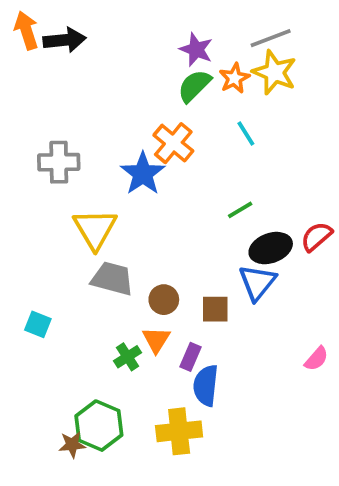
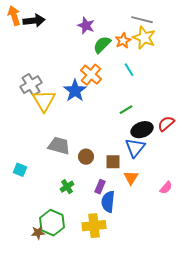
gray line: (271, 38) -> (142, 20), turned 35
purple star: (196, 50) -> (86, 26), moved
gray cross: (59, 162) -> (31, 85), turned -30
yellow triangle: (95, 229) -> (44, 101), moved
orange triangle: (156, 340) -> (131, 178), moved

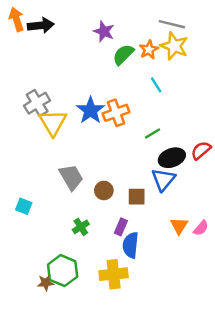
orange cross: (91, 75) -> (116, 113), moved, turned 30
gray trapezoid: (59, 146) -> (71, 177), turned 45
orange triangle: (131, 178) -> (179, 226), moved

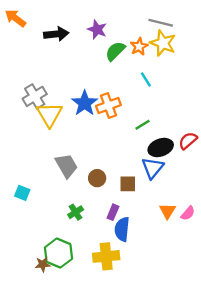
orange arrow: (16, 19) -> (15, 18), turned -35
black arrow: (41, 25) -> (56, 34), moved

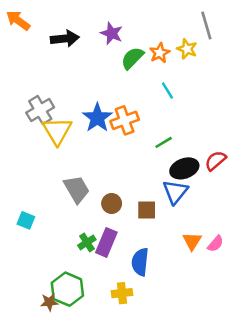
gray line: (161, 23) -> (206, 26), moved, turned 60
yellow star: (163, 43) -> (187, 49), size x0.7
purple rectangle: (113, 212) -> (106, 242), moved, size x1.5
yellow cross: (106, 256) -> (122, 293), size x0.7

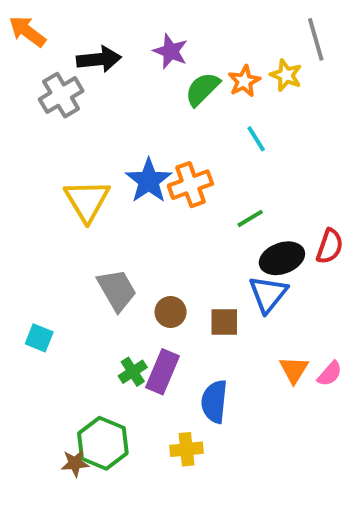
gray cross: (40, 110) -> (61, 95), moved
red semicircle: (215, 161) -> (330, 246), turned 150

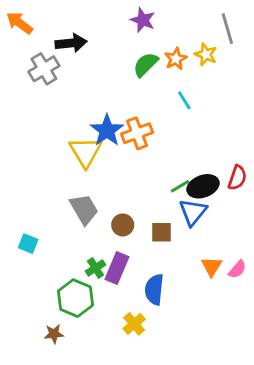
purple star: (171, 51) -> (143, 20), moved
yellow triangle: (87, 201) -> (85, 152), moved
green line: (250, 218) -> (180, 186), moved
green hexagon: (103, 443) -> (75, 298), moved
yellow cross: (186, 449) -> (134, 324), turned -35

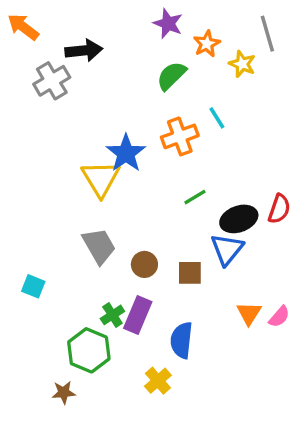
orange star: (176, 59) -> (207, 44), moved
orange cross: (137, 133) -> (180, 136), moved
green line: (180, 186) -> (195, 197), moved

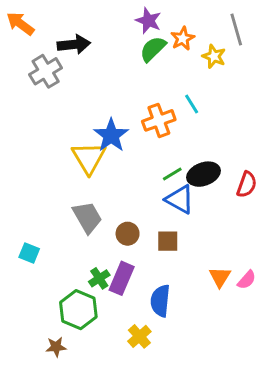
green semicircle: (171, 76) -> (153, 49), moved
black ellipse: (239, 219) -> (204, 174), moved
blue triangle: (227, 249) -> (180, 199), moved, turned -40

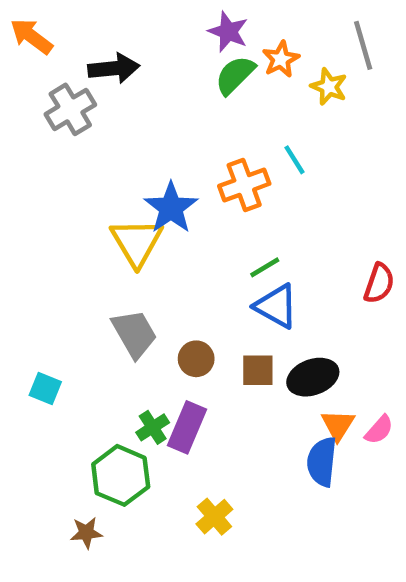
black ellipse: (204, 174) -> (313, 377), moved
blue semicircle: (160, 301) -> (322, 462), moved

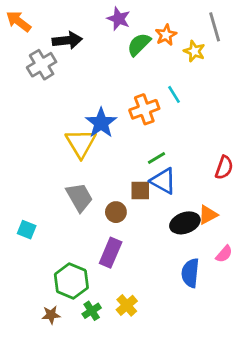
purple star: (228, 32) -> (119, 19), moved
brown square: (258, 370) -> (140, 190), moved
orange triangle: (338, 425) -> (208, 215), moved, turned 30
green cross: (153, 427) -> (92, 311), moved

